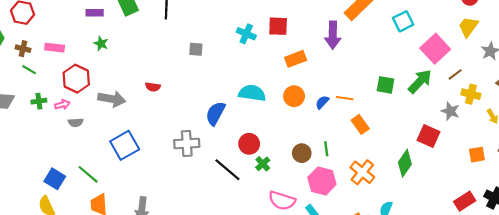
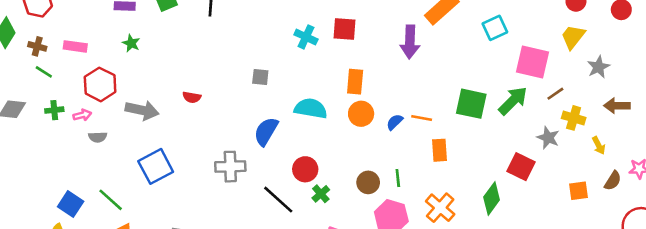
gray square: (196, 49) -> (260, 77), moved
pink square: (435, 49) -> (532, 62), turned -36
orange rectangle: (296, 59) -> (355, 82), moved, turned -66
green square: (385, 85) -> (471, 104), size x1.4
orange rectangle: (360, 124) -> (439, 150), turned 30

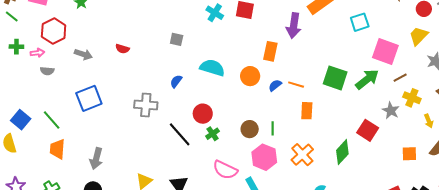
orange rectangle: (355, 82) -> (270, 51), moved
gray arrow: (142, 110) -> (83, 54), size x0.7
blue semicircle: (266, 131) -> (176, 81), size x0.6

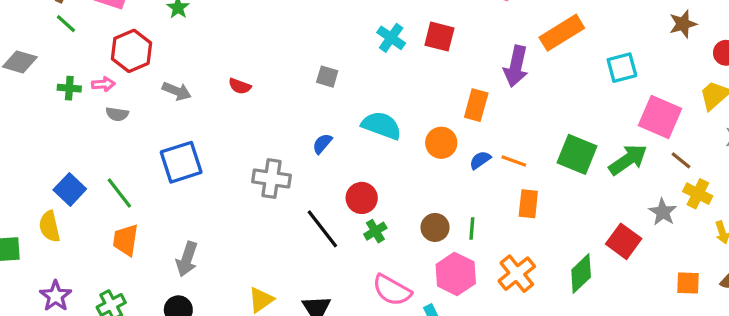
green cross: (16, 47) -> (69, 88), moved
brown line: (400, 78) -> (681, 160), turned 64

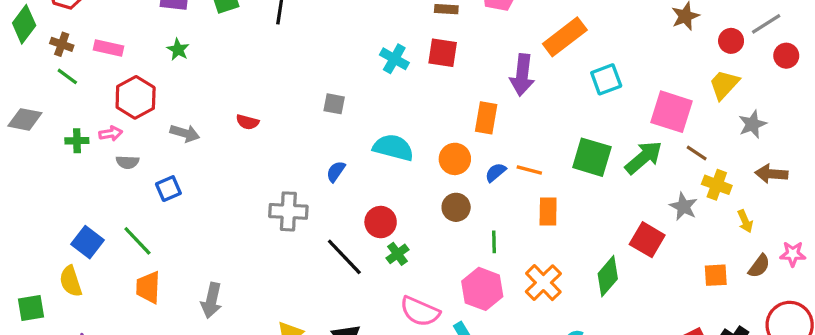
cyan square: (622, 68) -> (606, 79), moved
blue square: (181, 162) -> (168, 189), moved, size x0.6
brown circle: (435, 227) -> (456, 207), moved

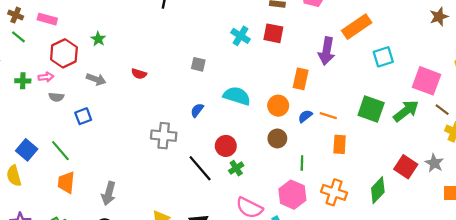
green star: (178, 50) -> (98, 39), moved
gray star: (683, 207) -> (434, 163), moved
orange cross: (543, 283) -> (334, 192), turned -30

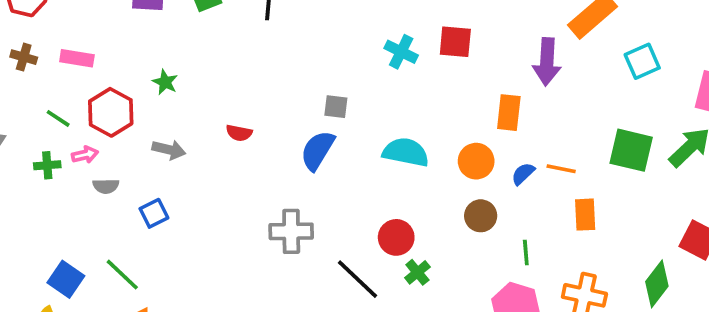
green line: (18, 37) -> (58, 118), moved
blue semicircle: (197, 110) -> (317, 150), moved, size x1.6

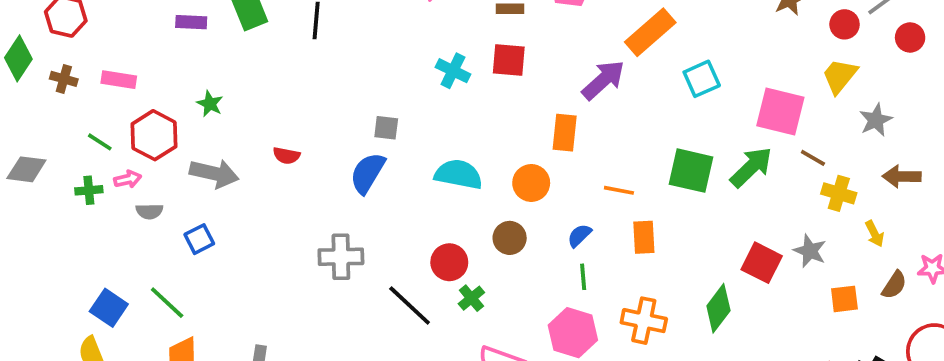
purple arrow: (547, 62) -> (603, 80), turned -135
gray arrow: (169, 150) -> (214, 173), size x1.4
blue semicircle: (523, 174) -> (579, 235), moved
brown circle: (481, 216) -> (510, 238), moved

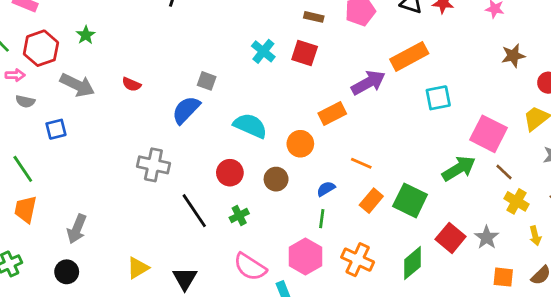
orange rectangle: (565, 133) -> (332, 114), turned 44
green square: (691, 171) -> (410, 200), moved
orange rectangle: (644, 237) -> (371, 201), turned 30
red circle: (449, 262) -> (230, 173), moved

